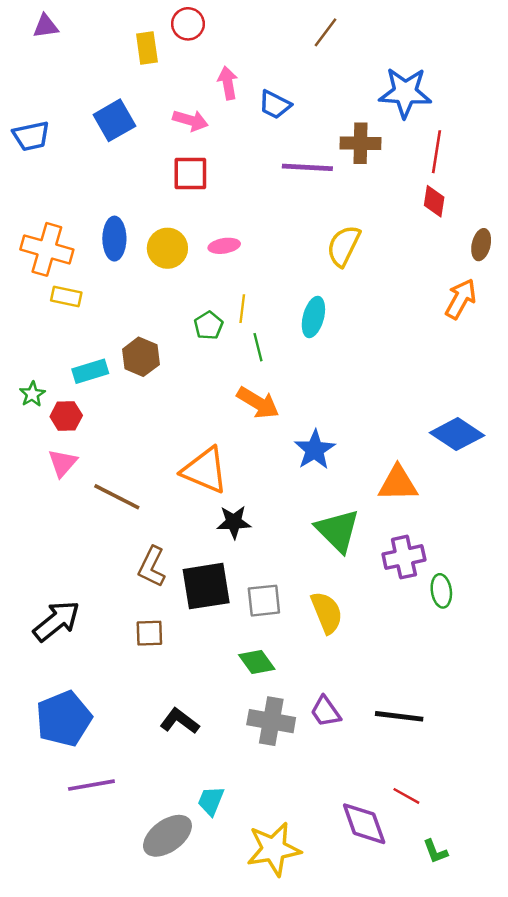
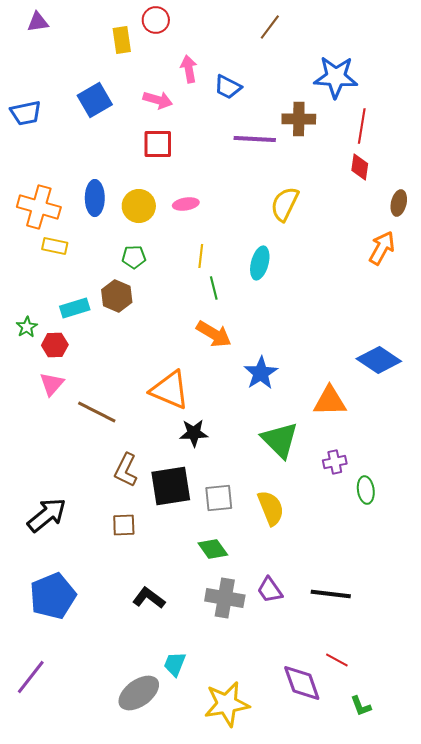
green pentagon: (208, 325) -> (134, 257), moved, turned 30
purple cross: (404, 557) -> (335, 462), size x0.7
purple line: (91, 785) -> (31, 677), moved, turned -42

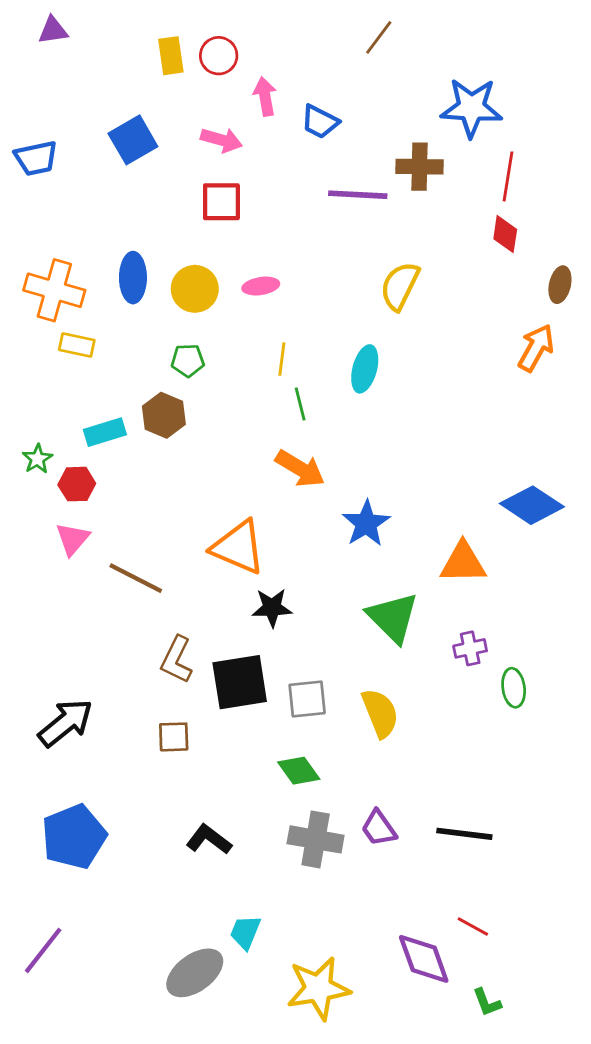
red circle: (156, 20) -> (219, 56), moved
green L-shape: (361, 706) -> (487, 1002), moved

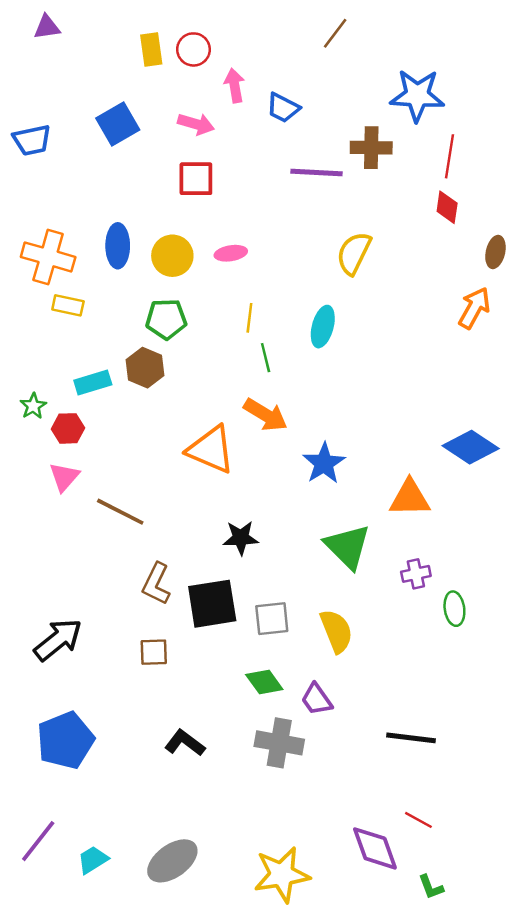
green pentagon: (188, 360) -> (166, 319), size x1.4
orange triangle: (238, 547) -> (211, 450), moved
purple trapezoid: (379, 828) -> (317, 699), moved
cyan trapezoid: (245, 932) -> (93, 860), moved, turned 36

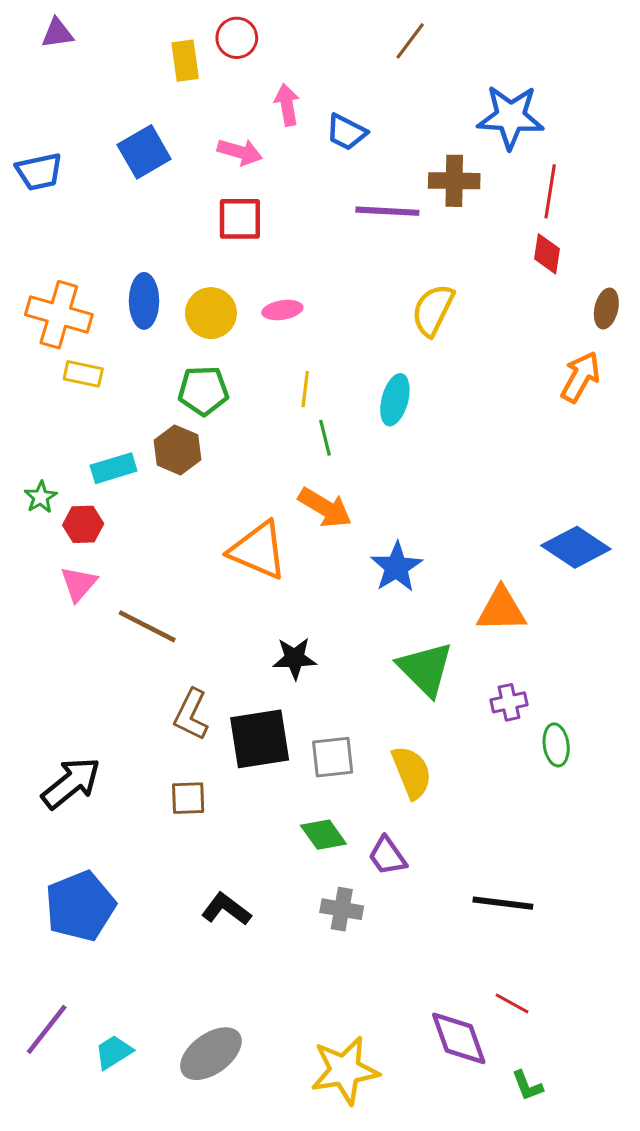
red circle: (193, 49) -> (237, 38), moved
gray cross: (279, 743) -> (342, 909), size x0.7

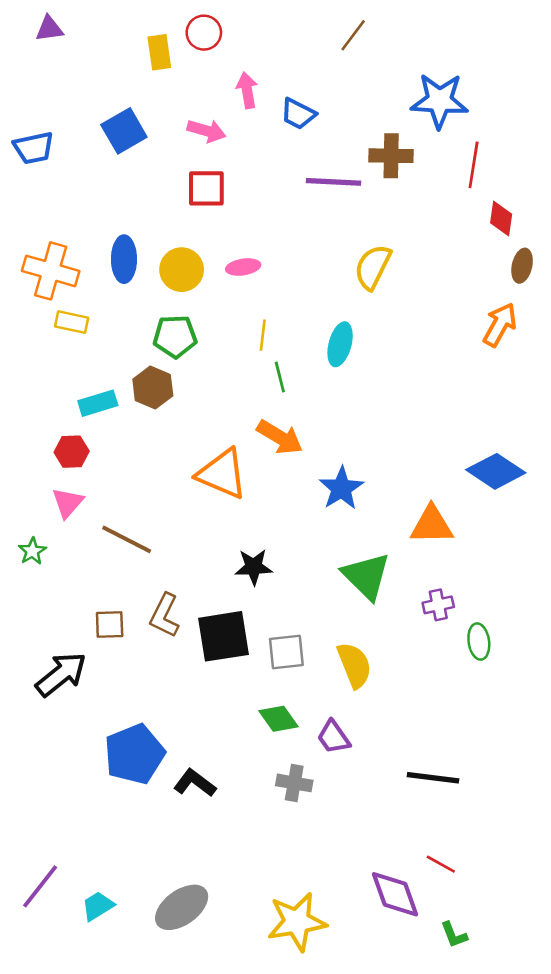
red diamond: (547, 254) -> (501, 219), moved
green star: (41, 497) -> (32, 551), moved
brown square: (188, 798) -> (110, 624), moved
blue pentagon: (80, 906) -> (134, 754), moved

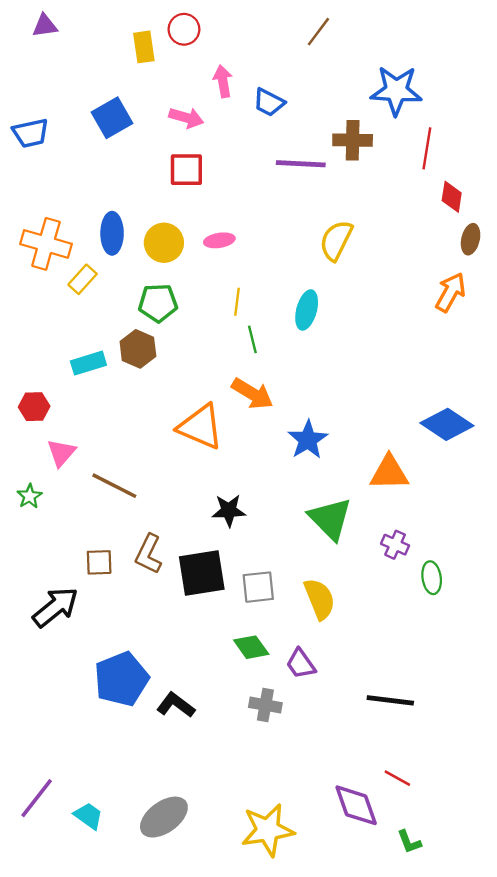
yellow rectangle: (72, 322) -> (83, 279), moved, turned -60
red hexagon: (72, 452) -> (34, 407), moved
purple cross: (438, 605) -> (395, 545), turned 36
cyan trapezoid: (98, 906) -> (88, 816), turned 68

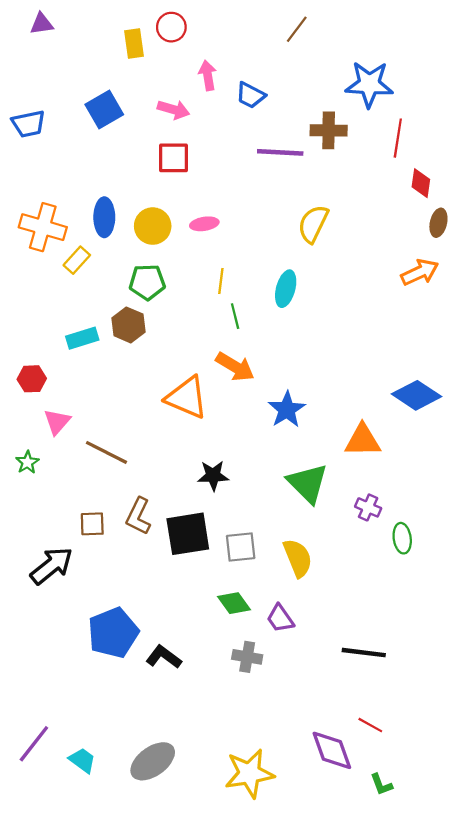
orange arrow: (450, 292) -> (420, 272), turned 36

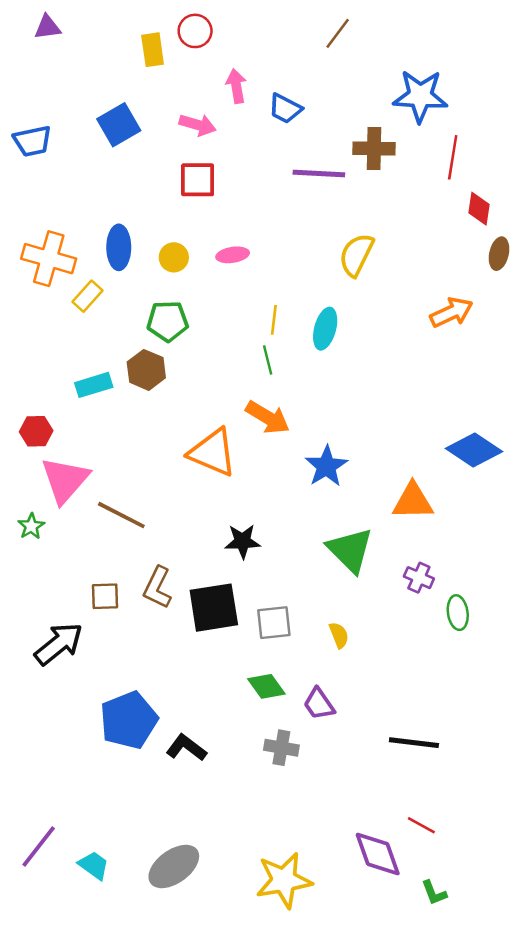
yellow circle: (153, 226) -> (174, 257), size x0.7
orange arrow: (420, 272) -> (451, 312), moved
yellow line: (221, 281) -> (274, 320), moved
pink triangle: (57, 422) -> (65, 480), size x1.6
yellow semicircle: (298, 558) -> (339, 635), size x0.6

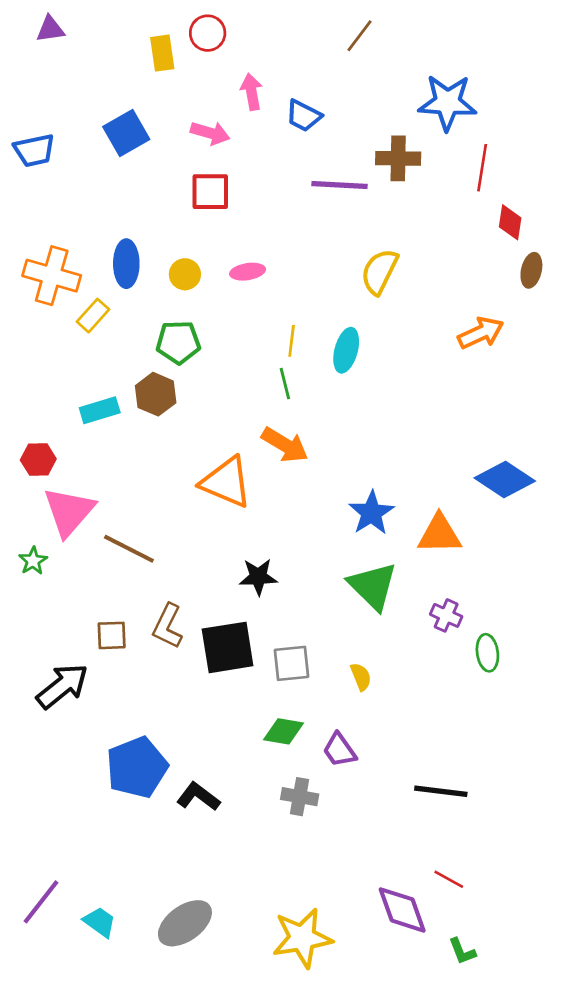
blue star: (326, 466) -> (371, 513), moved
green diamond: (266, 686) -> (284, 731), turned -45

